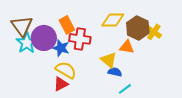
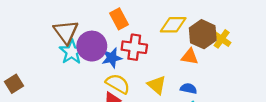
orange rectangle: (67, 25) -> (119, 19), moved
blue star: (61, 48) -> (112, 58), turned -30
yellow triangle: (109, 60) -> (157, 85), moved
blue semicircle: (115, 72) -> (189, 88), moved

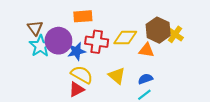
orange rectangle: (119, 19) -> (83, 16), turned -66
yellow diamond: (173, 25) -> (125, 37), moved
brown triangle: (66, 32) -> (35, 28), size x0.7
blue semicircle: (189, 88) -> (145, 79), turned -32

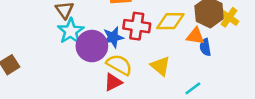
purple circle: (58, 41) -> (92, 46), moved
blue semicircle: (145, 79) -> (205, 47), moved, turned -80

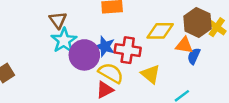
red cross: (137, 26) -> (128, 50), moved
blue star: (113, 37) -> (105, 46), turned 30
blue semicircle: (205, 47) -> (194, 56), turned 35

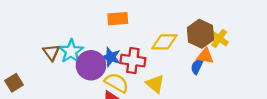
brown triangle: (58, 20) -> (51, 52), moved
orange triangle: (184, 45) -> (205, 56), moved

